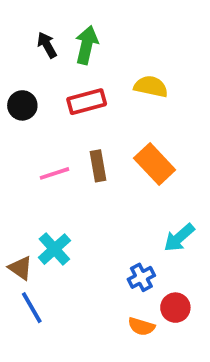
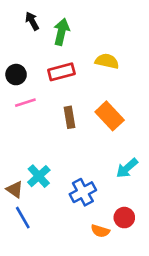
black arrow: (47, 45) -> (32, 21), moved
pink line: (54, 173) -> (25, 103), moved
blue cross: (141, 277) -> (83, 192), moved, size x1.4

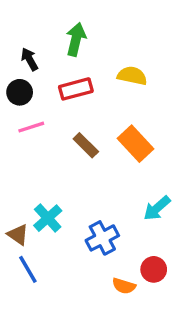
black arrow: (32, 21) -> (30, 59), moved
brown rectangle: (70, 117) -> (86, 145), turned -35

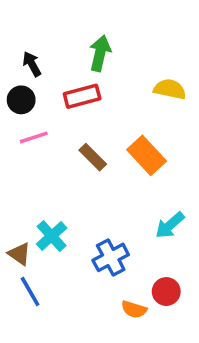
green arrow: (76, 39) -> (100, 53), moved
yellow semicircle: (132, 76) -> (170, 89), moved

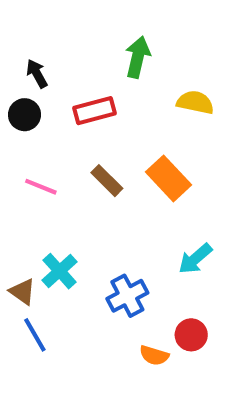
green arrow: (100, 53) -> (138, 57), moved
pink line: (34, 137) -> (41, 187), moved, turned 40

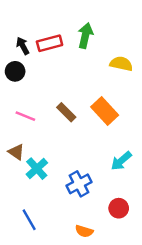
red rectangle: (94, 111) -> (50, 43), moved
brown triangle: (22, 292) -> (16, 152), moved
blue line: (35, 335) -> (29, 220), moved
orange semicircle: (154, 355) -> (84, 231), moved

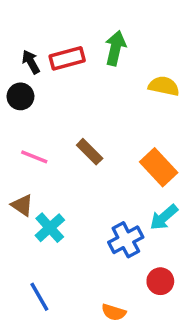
orange rectangle: (105, 111) -> (159, 167), moved
blue cross: (79, 184) -> (126, 240), moved

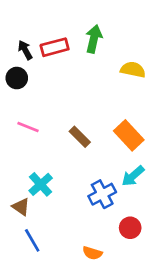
brown rectangle: (90, 152) -> (80, 137), moved
brown triangle: (22, 205) -> (21, 207), moved

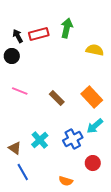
cyan cross: (41, 184) -> (40, 140), moved

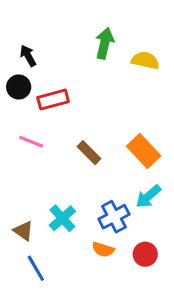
red rectangle: (39, 34) -> (53, 100), moved
yellow semicircle: (95, 50) -> (145, 60), moved
orange semicircle: (66, 181) -> (103, 249), moved

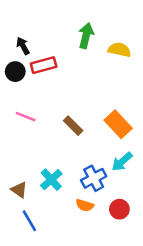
red rectangle: (53, 100) -> (44, 65), moved

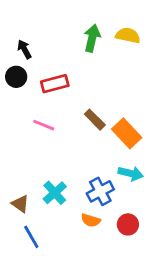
yellow semicircle: (119, 50) -> (128, 35), moved
red rectangle: (44, 65) -> (55, 84), moved
pink line: (26, 117) -> (44, 125), moved
brown rectangle: (73, 126) -> (95, 120), moved
cyan arrow: (122, 162) -> (131, 173), turned -125

